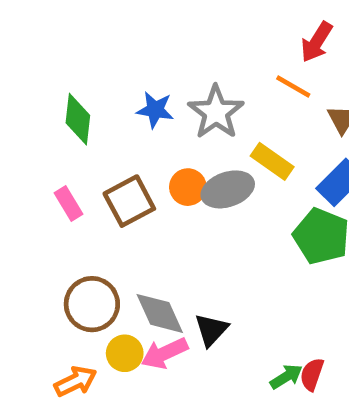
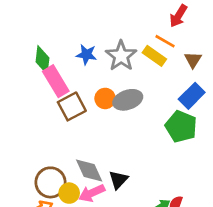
yellow rectangle: (272, 161) -> (154, 56), moved
pink rectangle: (69, 203) -> (56, 81), moved, size x1.6
brown circle: (92, 304) -> (50, 182), moved

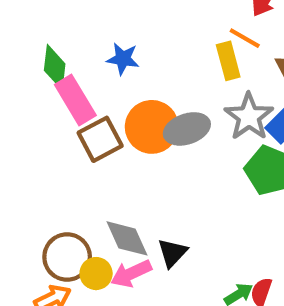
gray star: (121, 56) -> (249, 117), moved
yellow rectangle: (154, 56) -> (228, 61), turned 40
orange circle: (105, 98) -> (152, 127), size x1.6

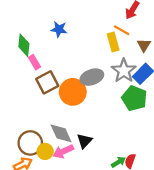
blue star: (123, 59) -> (59, 29), moved
pink rectangle: (75, 100) -> (34, 62), size x0.6
orange circle: (152, 127) -> (73, 92), moved

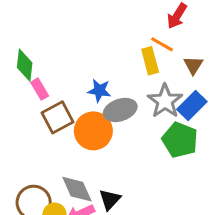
blue star: (59, 29) -> (99, 91), moved

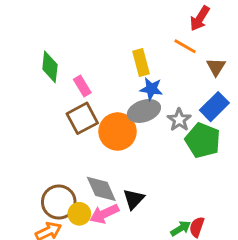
yellow rectangle: (150, 61) -> (141, 62), moved
pink rectangle: (40, 89) -> (82, 86), moved
blue star: (99, 91) -> (151, 89), moved
gray star: (165, 101) -> (179, 120), moved, size x0.7

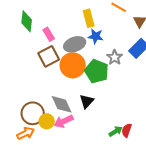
gray ellipse: (144, 111) -> (75, 44), moved
green pentagon: (203, 140) -> (97, 71), moved
black triangle: (134, 199) -> (87, 101), moved

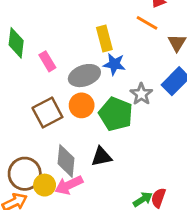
brown square: (49, 56) -> (47, 113), moved
orange circle: (73, 65) -> (82, 105), size x0.7
black triangle: (87, 101) -> (102, 157), turned 35
gray diamond: (62, 104) -> (66, 161), turned 30

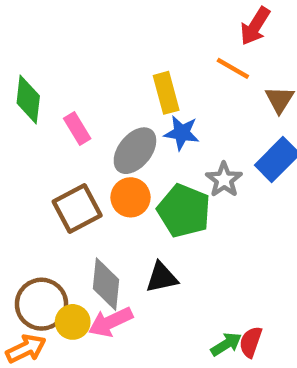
gray ellipse: (84, 76) -> (135, 151), turned -32

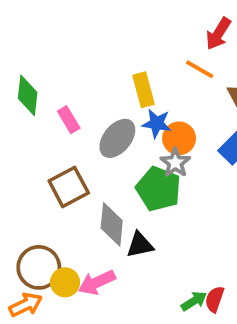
gray star: (224, 180) -> (175, 163), moved
orange circle: (131, 197) -> (179, 138), moved
gray diamond: (106, 284) -> (112, 224), moved

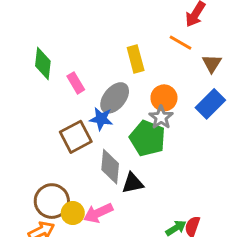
blue star: (157, 123) -> (101, 119), moved

